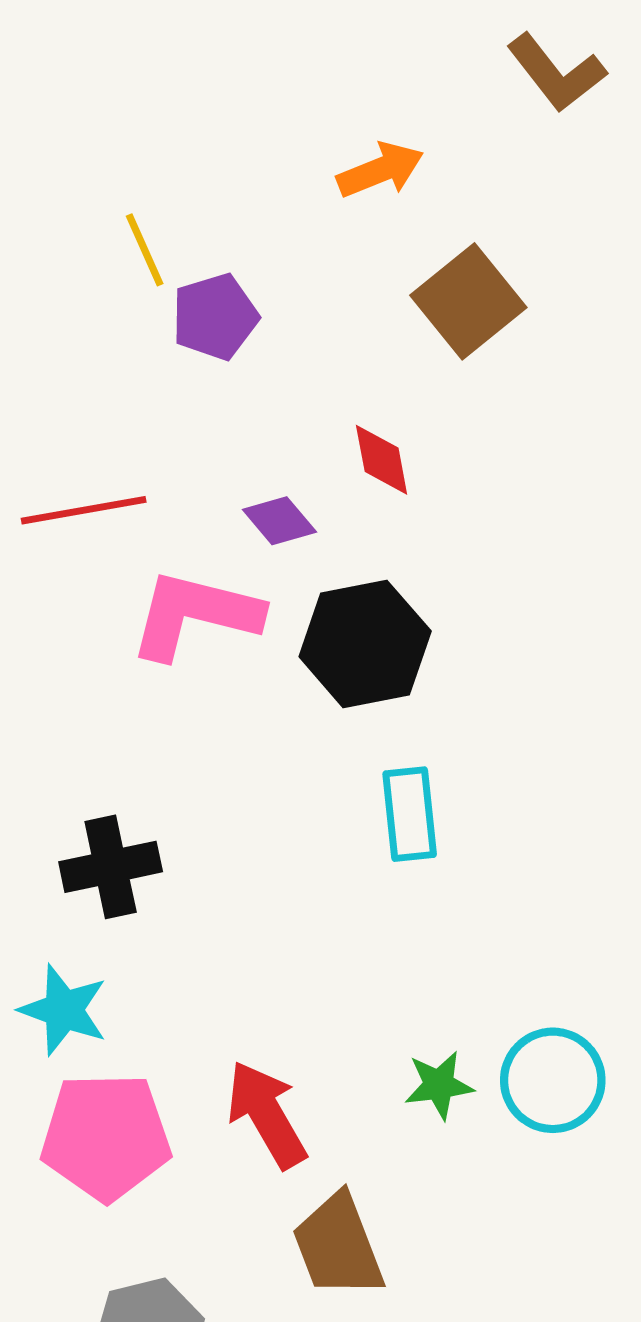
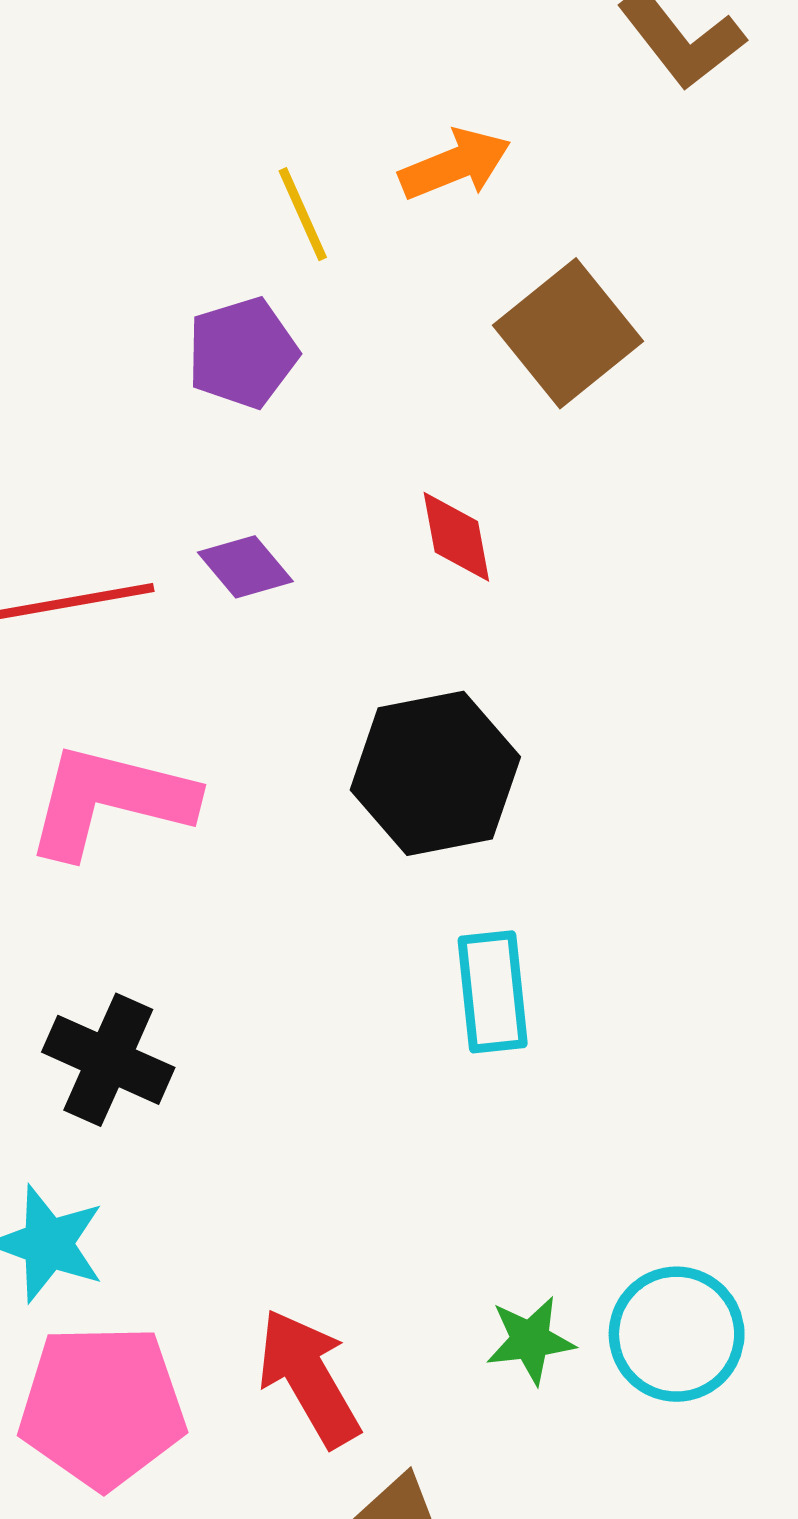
yellow line: (145, 250) -> (303, 214), moved
purple diamond: (279, 521) -> (245, 567), moved
pink L-shape: (195, 615) -> (110, 801), moved
black cross: (111, 867) -> (108, 1060), turned 36

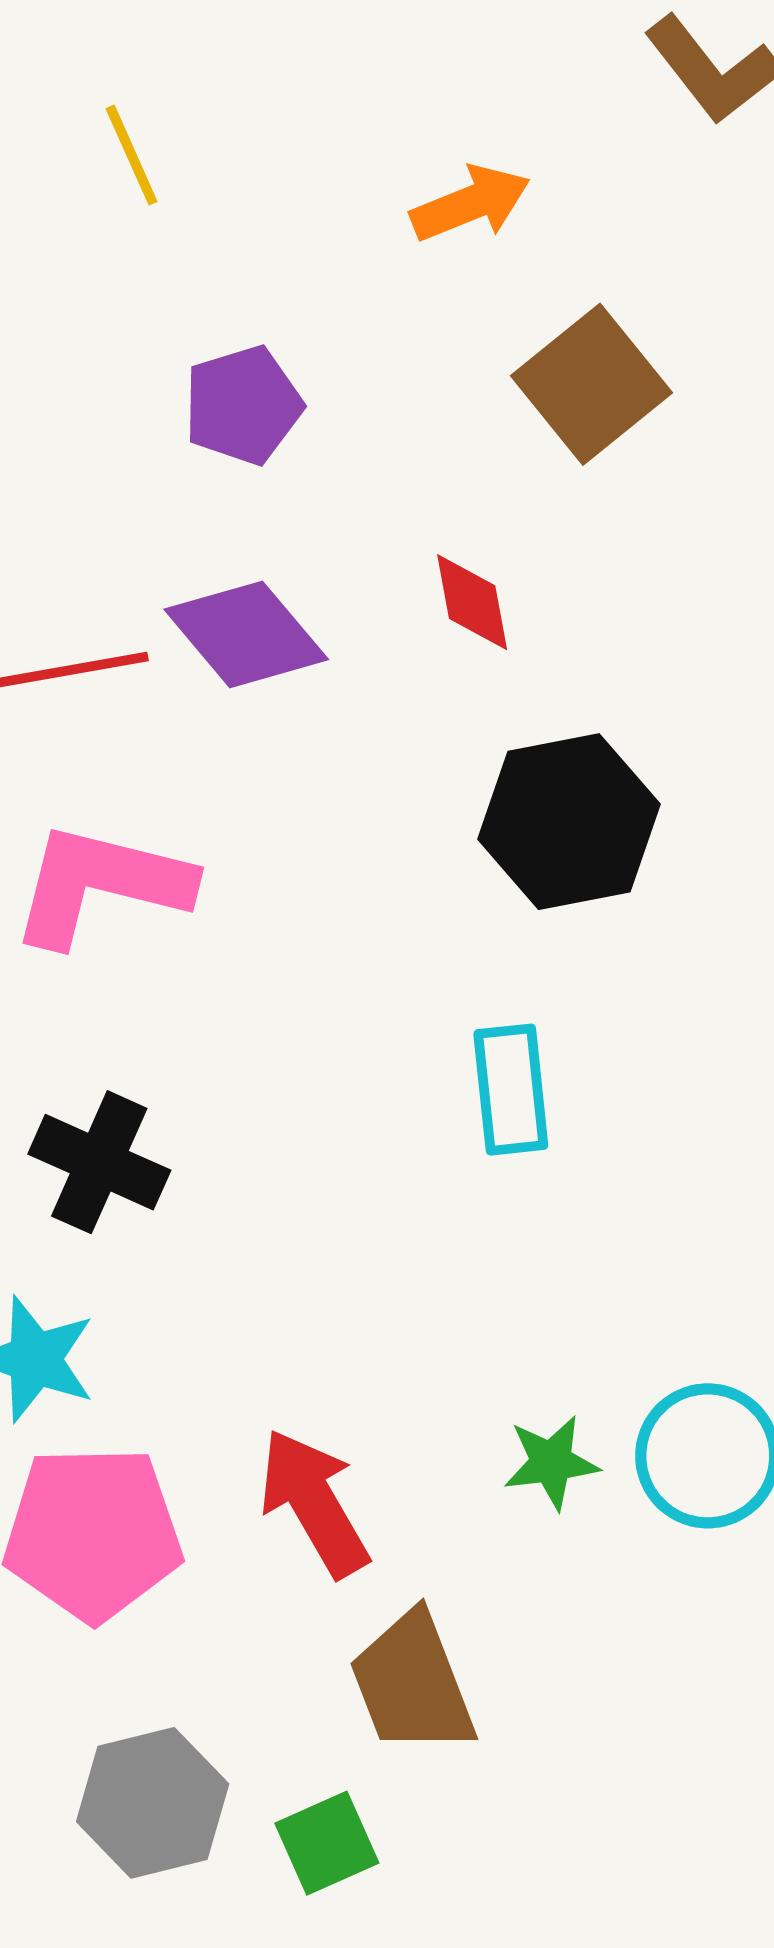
yellow line: (303, 214) -> (132, 155), moved
purple diamond: (245, 567) -> (246, 634), size x1.6
black hexagon: (435, 773) -> (569, 822), moved

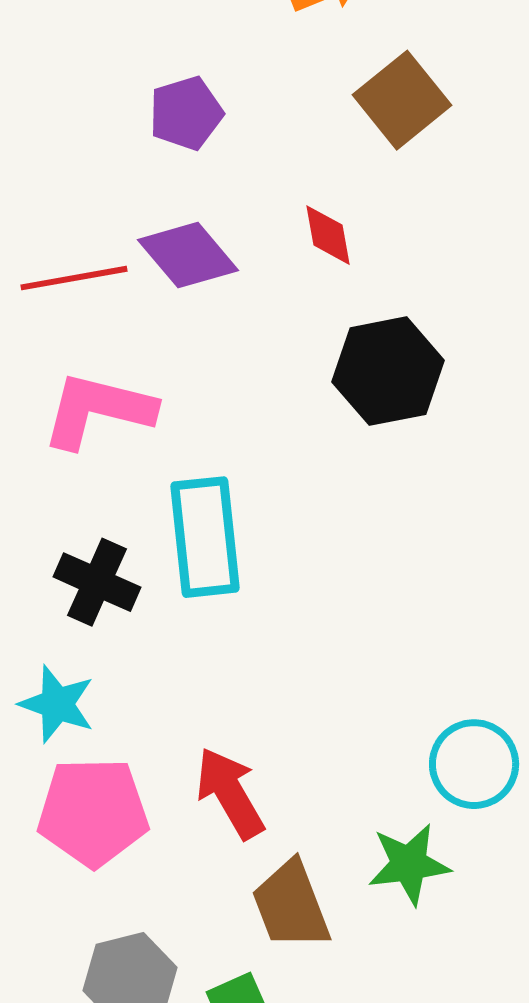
cyan rectangle: (511, 1090) -> (205, 537), moved, size x1.5
green star: (551, 1462) -> (409, 864), moved, size x1.4

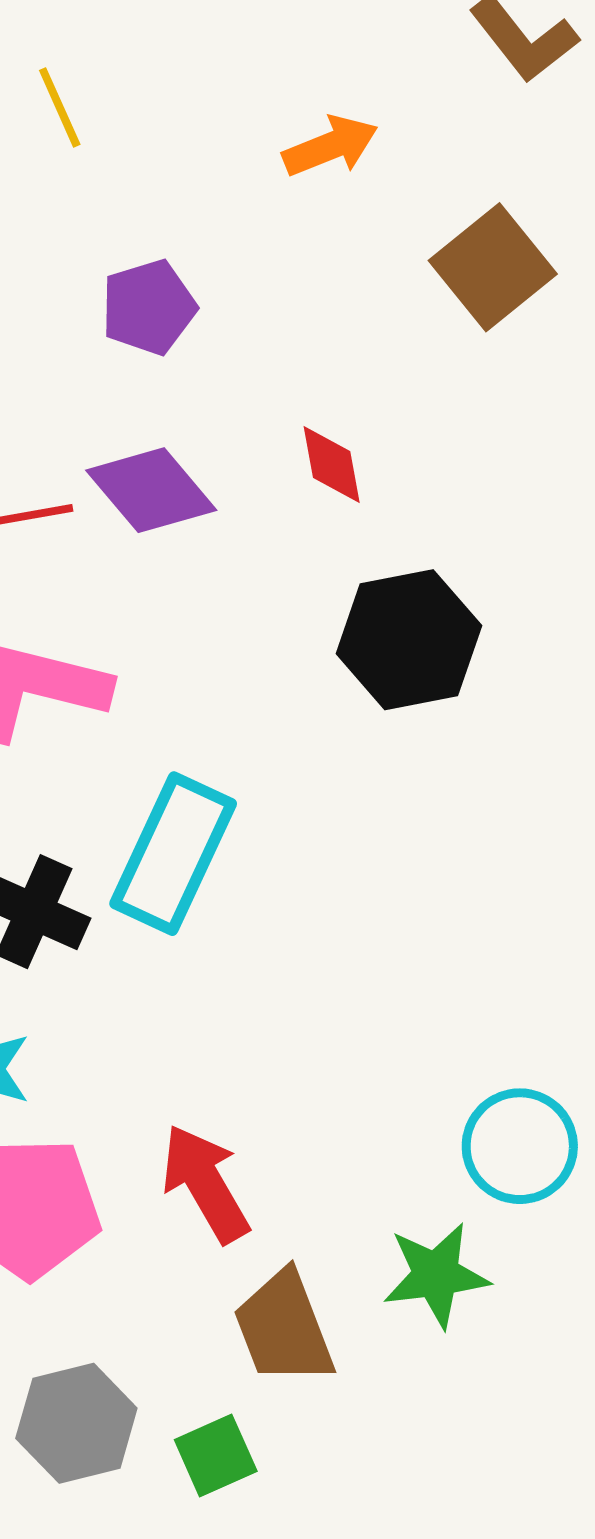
brown square: (402, 100) -> (493, 267), moved
cyan rectangle: (205, 537) -> (173, 854), turned 31

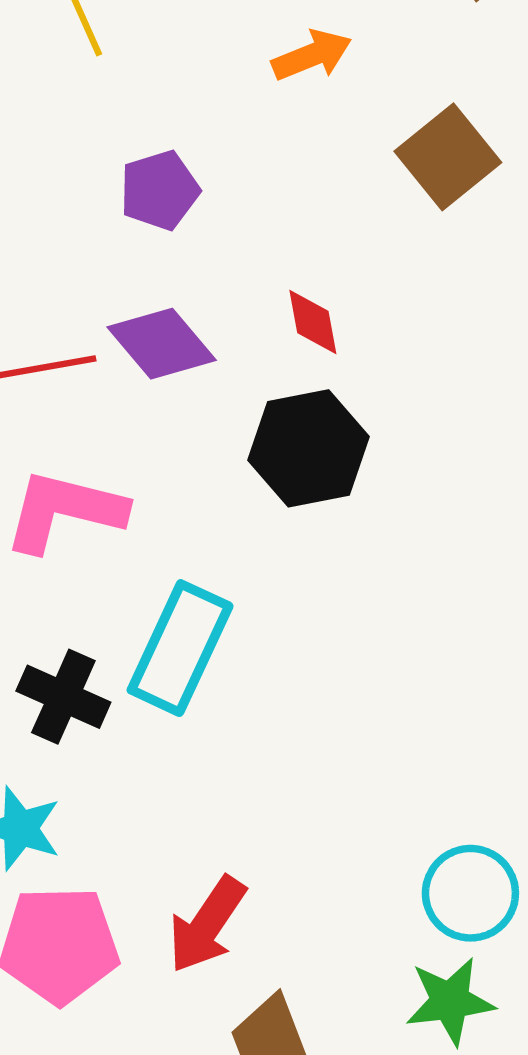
black hexagon: (409, 640) -> (309, 448), moved
red arrow: (205, 1184) -> (207, 925), turned -116
green star: (436, 1275) -> (450, 1001), moved

